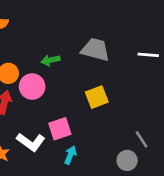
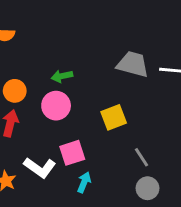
gray trapezoid: (95, 50) -> (133, 64), moved
pink circle: (32, 87) -> (56, 106), moved
gray line: (142, 139) -> (142, 157), moved

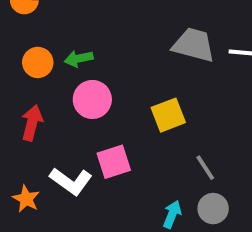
green arrow: (62, 76) -> (79, 59), moved
orange circle: (15, 91) -> (38, 62), moved
cyan arrow: (84, 182) -> (172, 214), moved

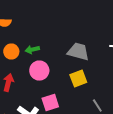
gray trapezoid: (194, 45) -> (78, 52), moved

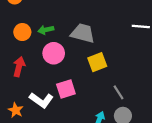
gray trapezoid: (78, 52) -> (83, 33), moved

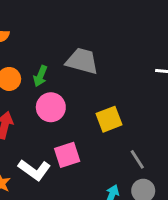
green arrow: (46, 30) -> (40, 76), turned -56
gray trapezoid: (83, 33) -> (82, 61), moved

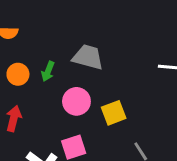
pink circle: (51, 107) -> (76, 101), moved

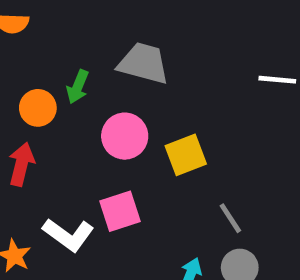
orange circle: (18, 74) -> (38, 108), moved

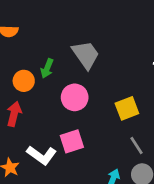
gray trapezoid: (143, 63) -> (86, 55), turned 40
yellow square: (186, 155) -> (127, 108), moved

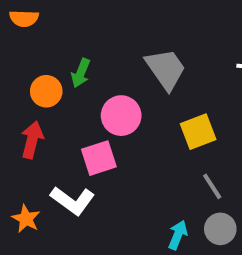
gray trapezoid: (86, 55) -> (166, 69), moved
pink square: (72, 141) -> (99, 158), moved

